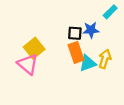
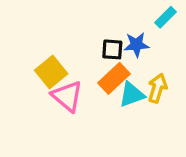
orange rectangle: (76, 52) -> (114, 78), turned 66
pink triangle: (28, 64) -> (67, 96), moved

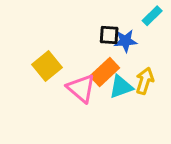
black square: (112, 49) -> (109, 35), moved
pink triangle: (67, 96) -> (81, 88), moved

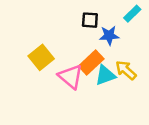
black square: (109, 35) -> (90, 20), moved
yellow arrow: (145, 81) -> (126, 70), turned -65

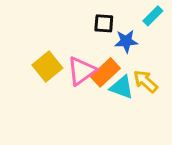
cyan triangle: (105, 75) -> (122, 87), turned 40
pink triangle: (71, 77) -> (82, 71), moved, turned 44

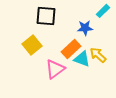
black square: (104, 23) -> (46, 16), moved, size x1.5
pink triangle: (82, 71) -> (55, 69), moved

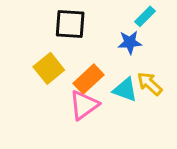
cyan rectangle: (103, 11) -> (145, 16), moved
orange rectangle: (71, 49) -> (88, 79), moved

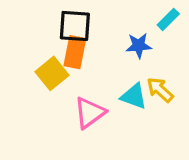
cyan rectangle: (145, 16) -> (168, 19), moved
orange rectangle: (88, 79) -> (75, 52), moved, turned -36

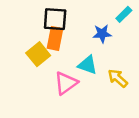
yellow arrow: (160, 90) -> (118, 78), moved
cyan triangle: (134, 96) -> (88, 65), moved

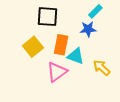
cyan rectangle: (124, 14) -> (95, 11), moved
orange rectangle: (55, 38) -> (61, 45), moved

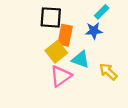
orange rectangle: (61, 45) -> (65, 35), moved
yellow square: (33, 47) -> (56, 52), moved

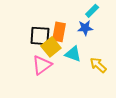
black square: (51, 17) -> (40, 36), moved
pink triangle: (61, 76) -> (42, 65), moved

